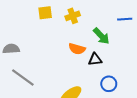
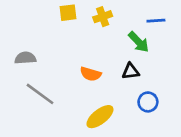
blue line: (125, 19) -> (156, 21), moved
orange semicircle: (77, 49) -> (91, 74), moved

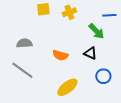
gray semicircle: (25, 58) -> (24, 43), moved
black triangle: (131, 71) -> (90, 53), turned 32

